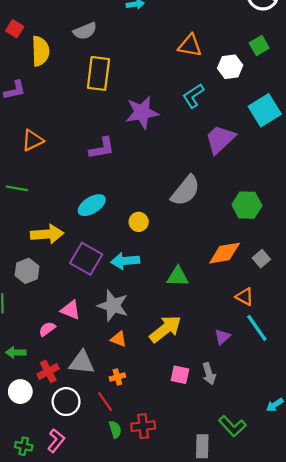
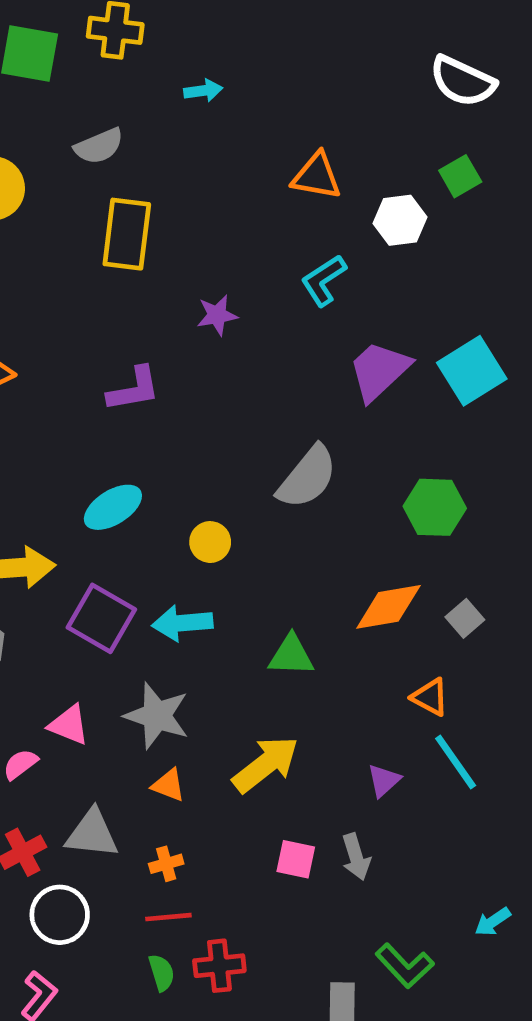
cyan square: (265, 110) -> (472, 371), moved
purple star: (142, 112) -> (217, 315), size x0.6
red line: (105, 402) -> (168, 917), moved, turned -60

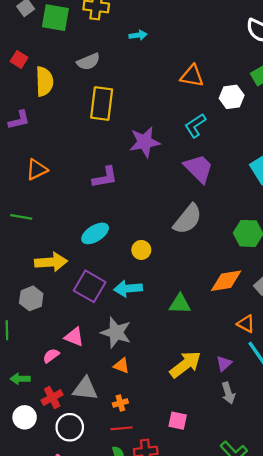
purple star: (217, 315) -> (145, 142), size x1.6
purple trapezoid: (379, 371) -> (199, 168), moved, turned 88
yellow arrow: (266, 764) -> (185, 364), moved
gray arrow: (356, 857) -> (228, 393), moved
pink square: (296, 859) -> (178, 421), moved

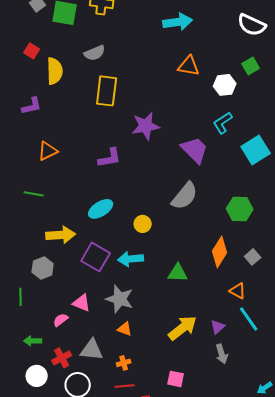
cyan arrow: (138, 35) -> (178, 22), moved, size x1.8
cyan L-shape: (195, 125) -> (223, 123), moved
orange diamond: (226, 281) -> (220, 252), turned -48

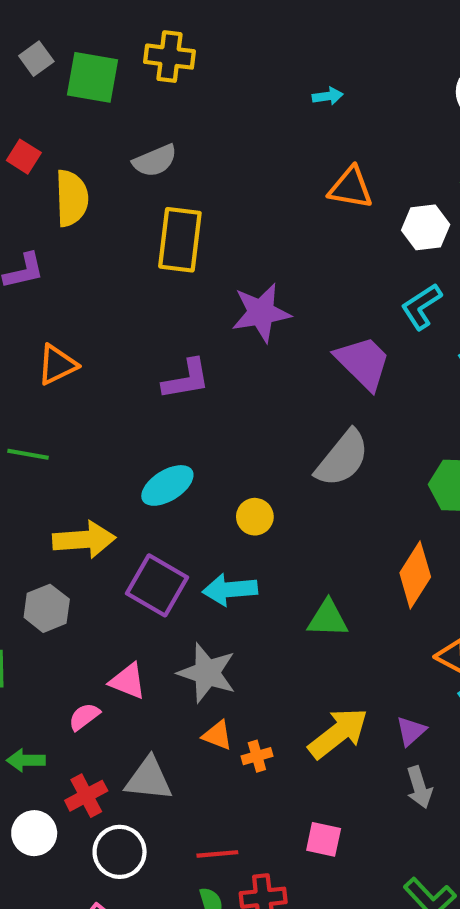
cyan arrow: (178, 22) -> (328, 96), size x0.5
orange cross: (124, 363) -> (257, 756), moved

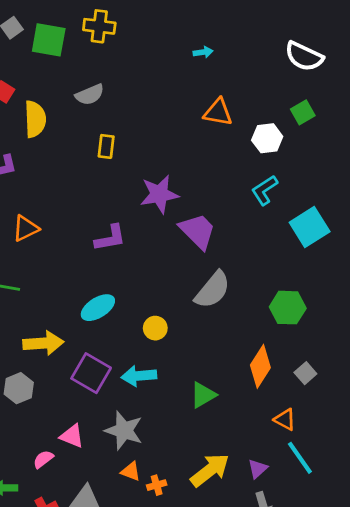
yellow rectangle: (180, 240) -> (106, 146), size x0.6
purple trapezoid: (363, 363) -> (198, 231), moved
green triangle: (328, 619) -> (203, 395), turned -32

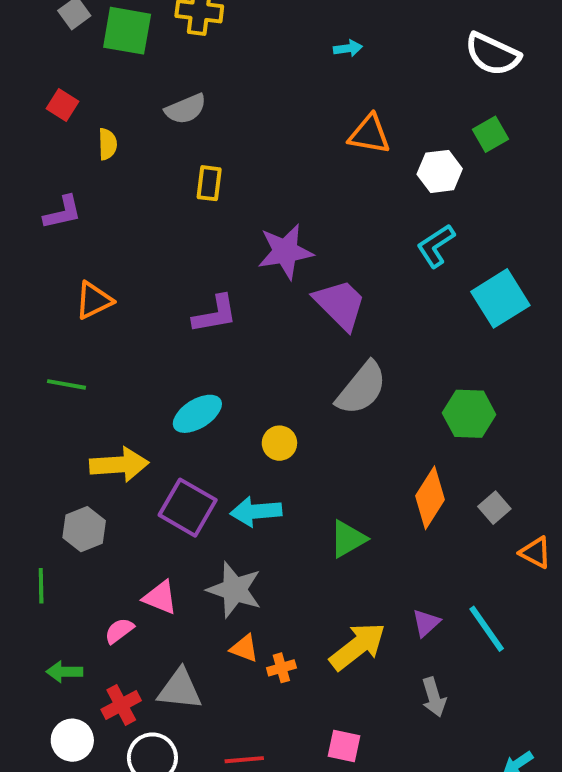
yellow semicircle: (35, 119) -> (107, 144), size x0.6
orange triangle: (285, 420) -> (535, 553), moved
purple triangle: (258, 469) -> (426, 623), moved

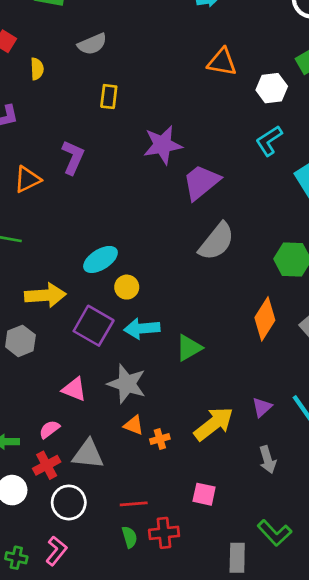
purple trapezoid: (340, 304) -> (201, 182), turned -84
purple L-shape: (215, 314) -> (73, 157), moved, turned -56
yellow circle: (279, 443) -> (127, 287), moved
green triangle: (348, 539) -> (189, 348), moved
pink semicircle: (119, 631) -> (49, 429), moved

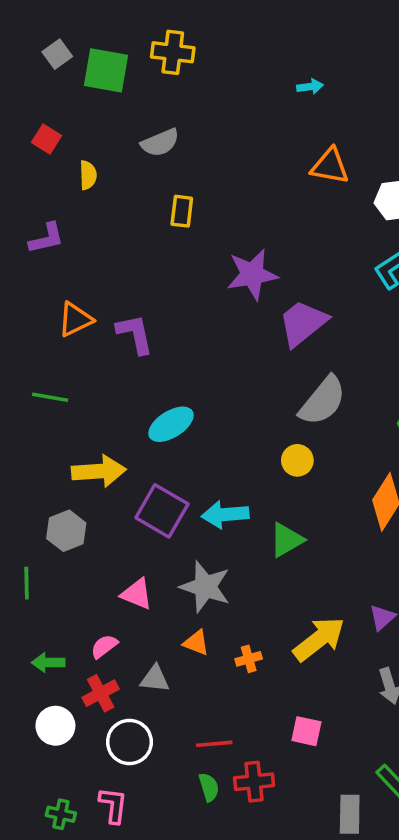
purple L-shape: (73, 157) -> (135, 334), moved, turned -36
yellow circle: (127, 287) -> (297, 460), moved
orange triangle: (134, 425) -> (196, 643), moved
gray triangle: (88, 454) -> (155, 679), size x0.7
pink L-shape: (56, 551) -> (113, 805), turned -32

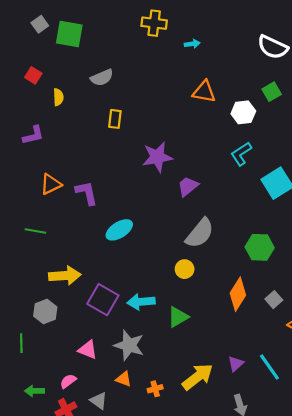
yellow cross: (173, 52) -> (154, 23), moved
purple trapezoid: (303, 323) -> (188, 186), size x0.7
cyan ellipse: (171, 424) -> (119, 230), moved
gray triangle: (155, 679) -> (99, 401), turned 30

